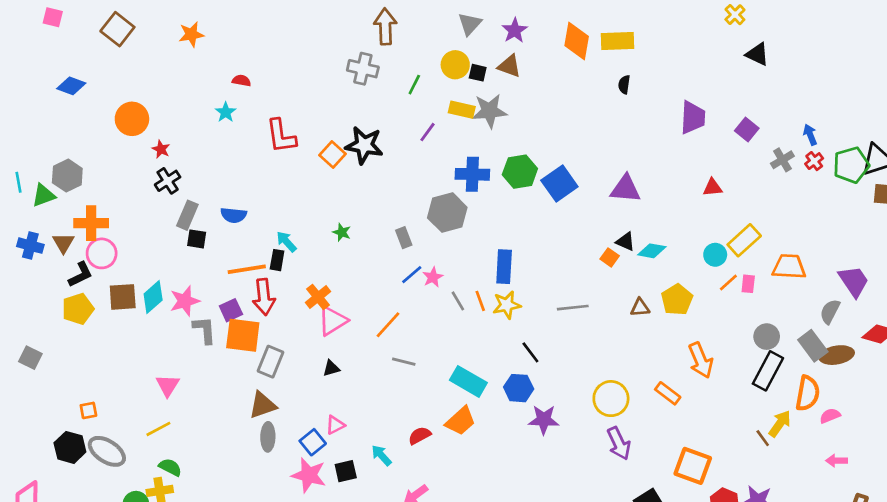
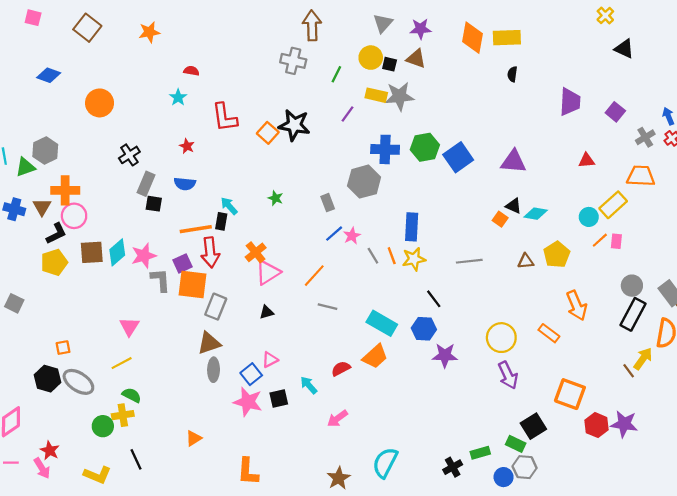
purple star: (515, 30) -> (421, 29), turned 30
red star: (161, 149) -> (187, 146), moved
orange trapezoid: (789, 267) -> (641, 176), moved

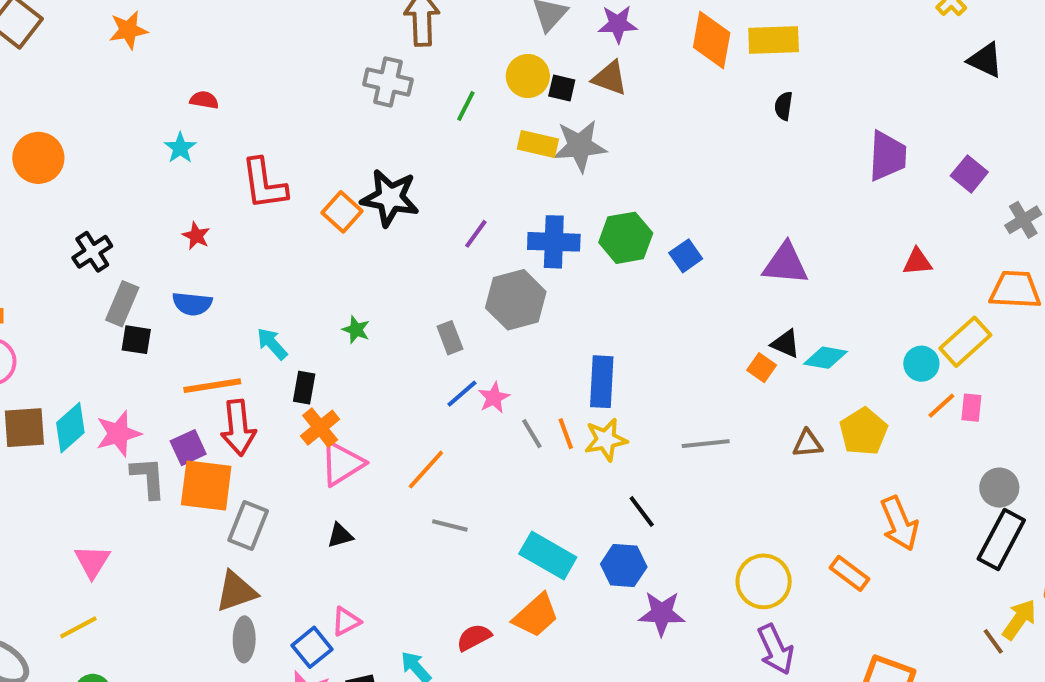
purple line: (347, 114) -> (476, 234), moved
blue square: (458, 157) -> (686, 256), size x0.6
black rectangle: (221, 221) -> (304, 388), moved

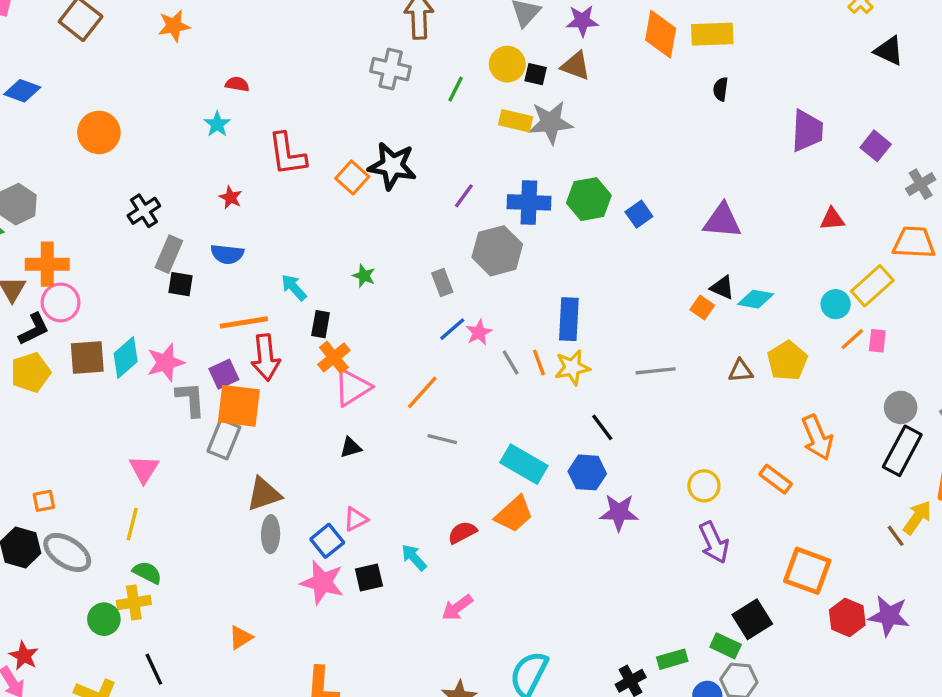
gray rectangle: (248, 525) -> (224, 439), moved
yellow circle: (764, 581) -> (704, 486), size x0.7
yellow line: (78, 627) -> (132, 524), turned -48

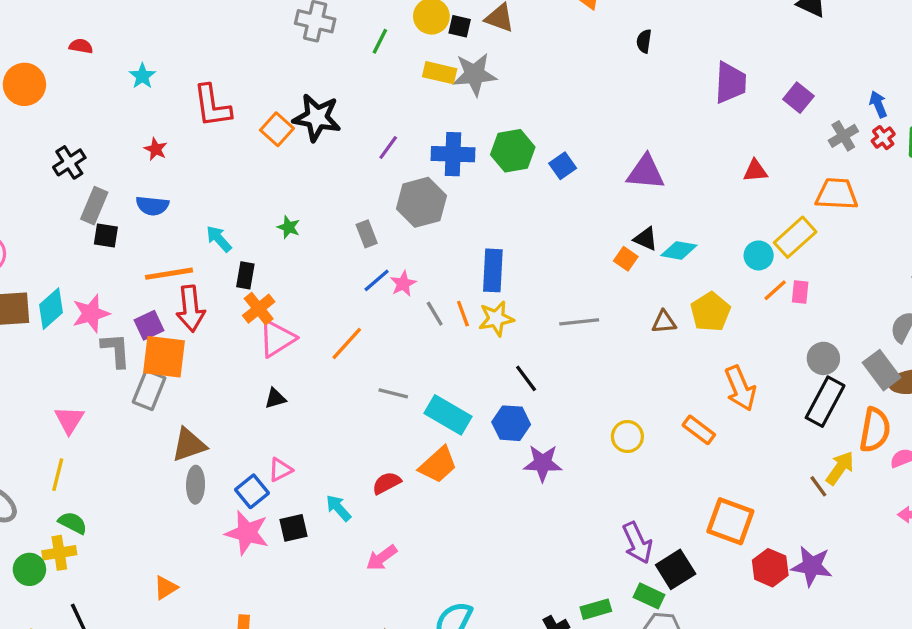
red semicircle: (237, 84) -> (81, 46), moved
gray line: (442, 439) -> (393, 393), moved
purple arrow: (714, 542) -> (637, 543), moved

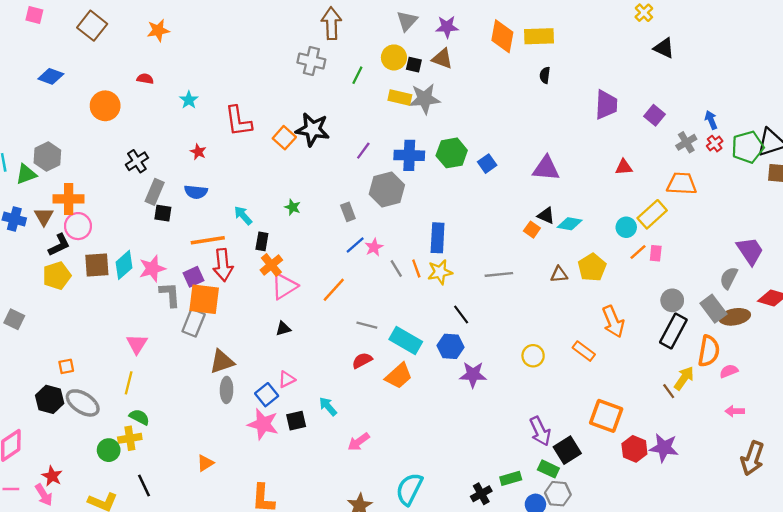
red semicircle: (387, 483) -> (362, 360), moved

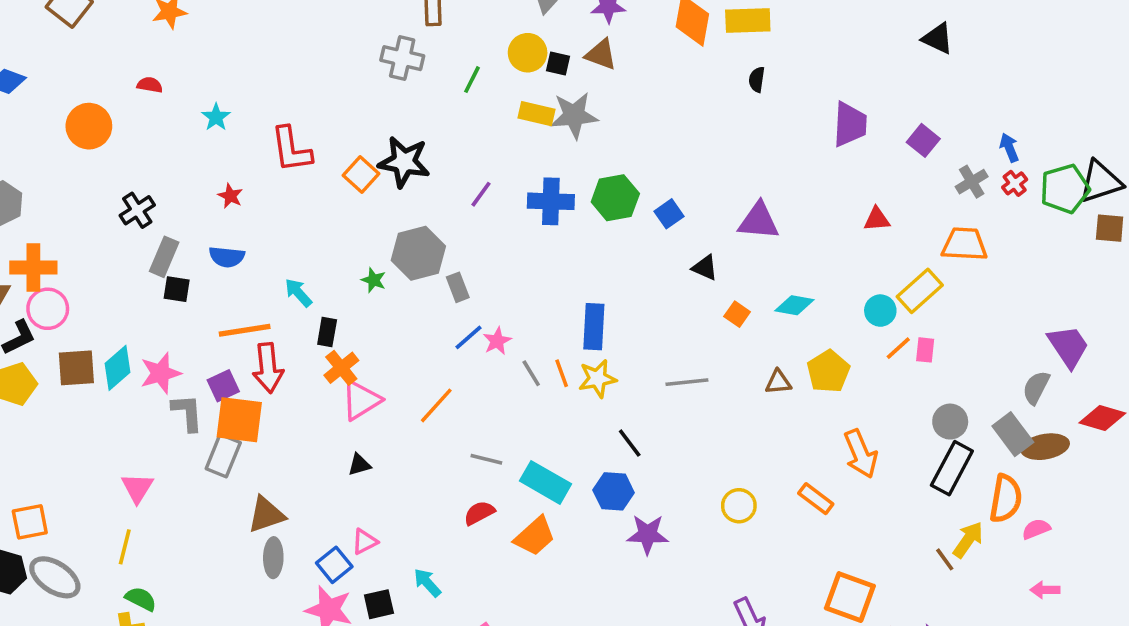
gray hexagon: (387, 190) -> (418, 253), moved
black triangle: (546, 215) -> (705, 268), moved
orange square: (66, 366) -> (30, 522), size x1.5

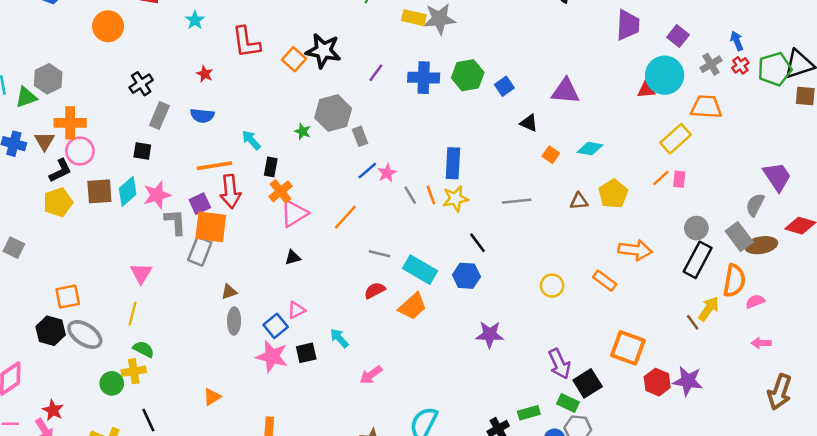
black square: (177, 289) -> (142, 151), moved
cyan circle: (880, 311) -> (665, 75), moved, size x1.8
orange arrow: (861, 454) -> (635, 250), turned -60
brown triangle: (266, 515) -> (229, 292), size x0.6
purple star: (648, 534) -> (490, 334), moved

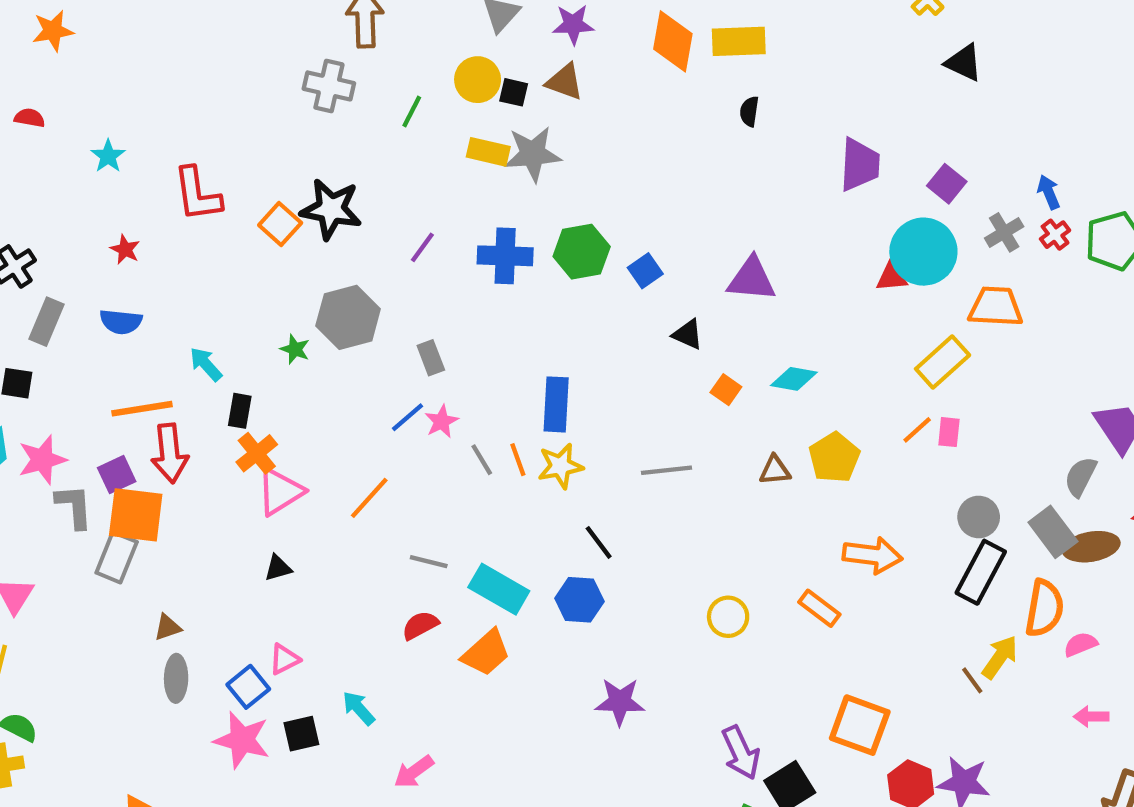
gray rectangle: (360, 136) -> (431, 358), moved

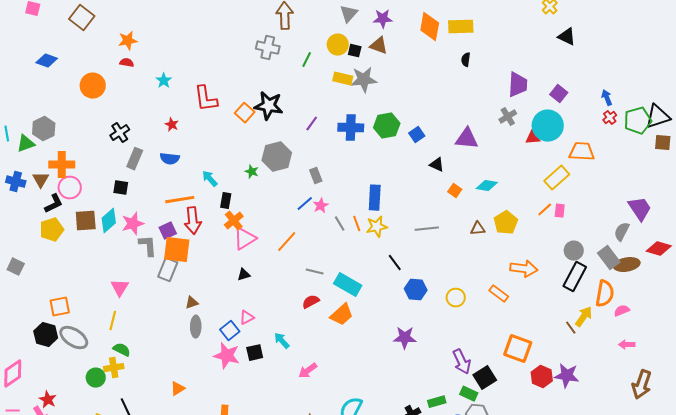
orange star: (53, 31) -> (128, 41), moved
gray cross: (1004, 232) -> (508, 117), moved
blue hexagon: (579, 600) -> (416, 290), moved

